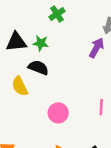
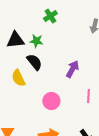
purple arrow: (97, 48) -> (72, 69), moved
black semicircle: (38, 68) -> (34, 62), turned 30

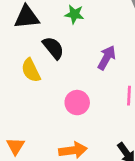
green star: (36, 41) -> (74, 14), moved

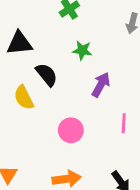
green star: (74, 14) -> (82, 50), moved

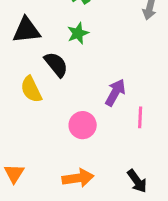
green star: (82, 50) -> (78, 33), moved, turned -30
purple arrow: (101, 85) -> (115, 92), moved

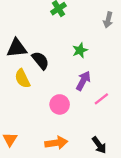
black triangle: (27, 30) -> (17, 48), moved
green star: (78, 33) -> (80, 50), moved
pink line: (140, 117) -> (101, 99), turned 49

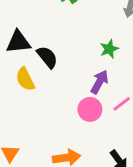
green star: (80, 50) -> (109, 49), moved
pink circle: (60, 104) -> (90, 109), moved

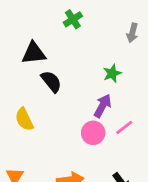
black triangle: (18, 42) -> (34, 53), moved
yellow semicircle: (25, 79) -> (24, 119), moved

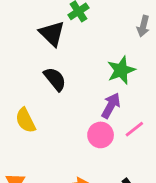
black triangle: (34, 53) -> (52, 33), moved, turned 50
green star: (112, 73) -> (121, 70), size x1.4

